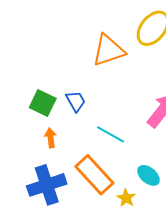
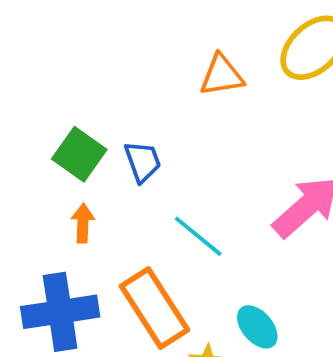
orange triangle: (108, 50) -> (222, 75), size x0.7

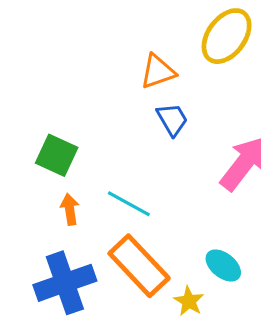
blue trapezoid: (143, 162) -> (172, 119), moved
cyan line: (198, 236) -> (129, 204), moved

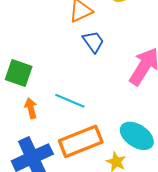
orange rectangle: (139, 266) -> (81, 141), turned -63
cyan ellipse: (223, 266) -> (137, 136), size x1.4

